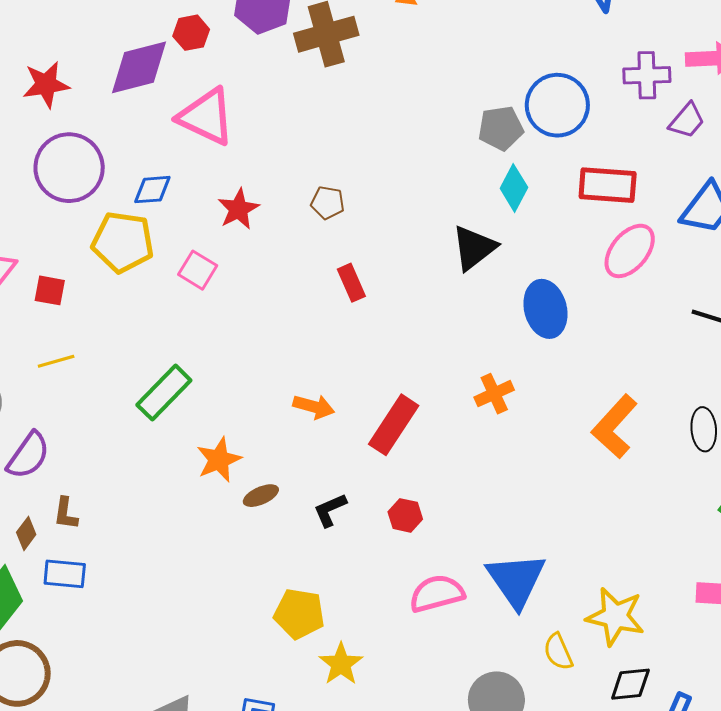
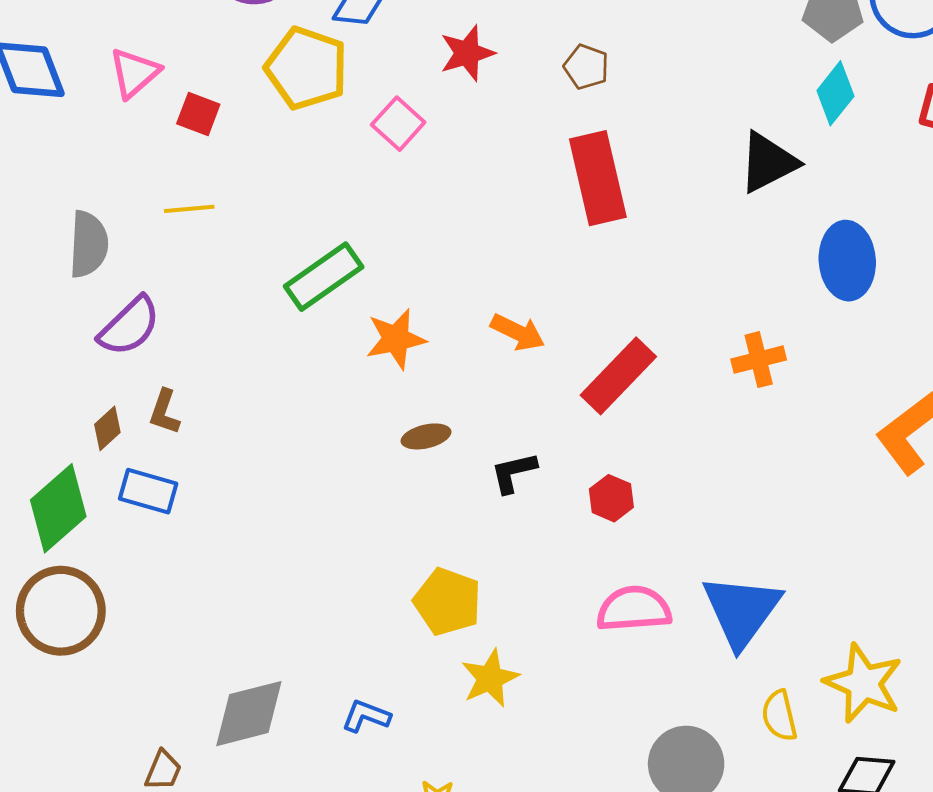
red rectangle: (351, 283) -> (598, 178), size x1.8
orange star: (219, 460) -> (396, 339), moved

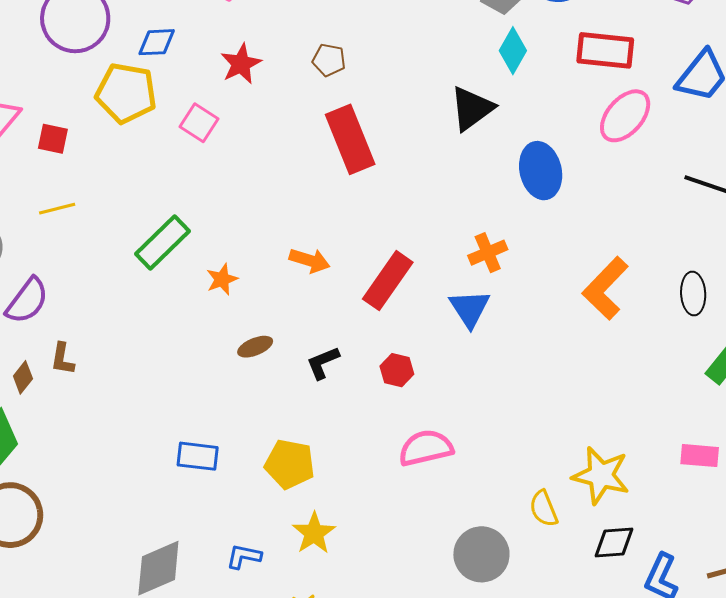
orange star: (396, 339) -> (222, 279), size x0.7
blue rectangle: (148, 491) -> (198, 456), moved
blue triangle: (742, 611) -> (470, 308), moved, size x0.7
yellow star: (490, 678) -> (314, 533), moved

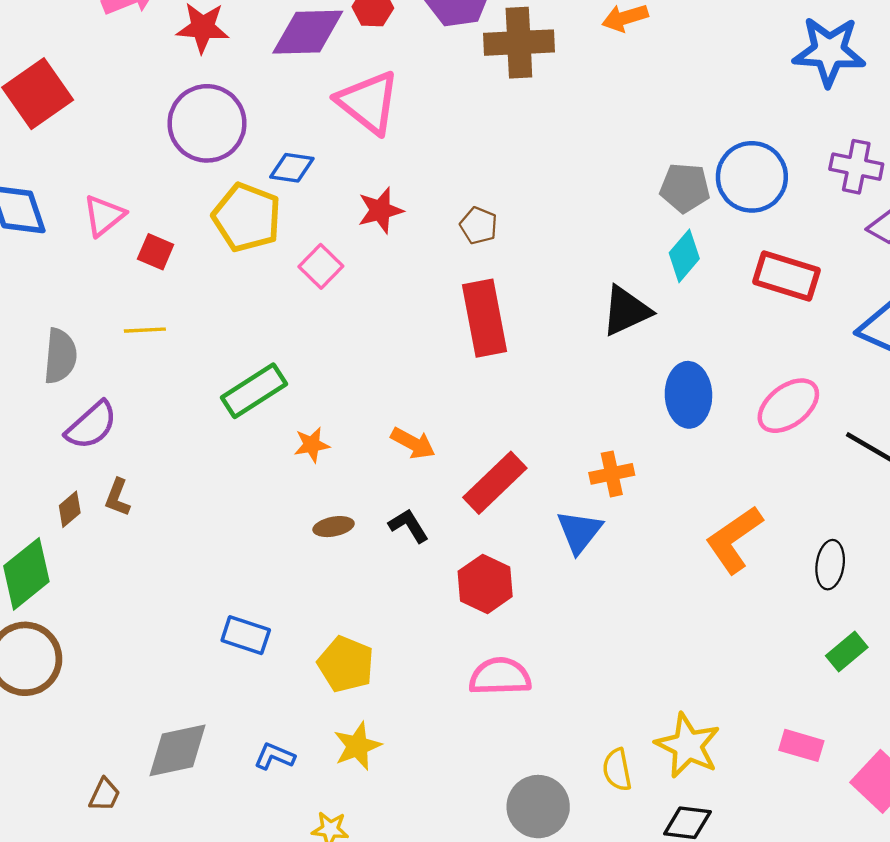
pink ellipse: (625, 116) -> (788, 406), moved
black L-shape: (323, 363) -> (409, 526), moved, turned 69
red hexagon: (397, 370) -> (485, 584), size x1.5

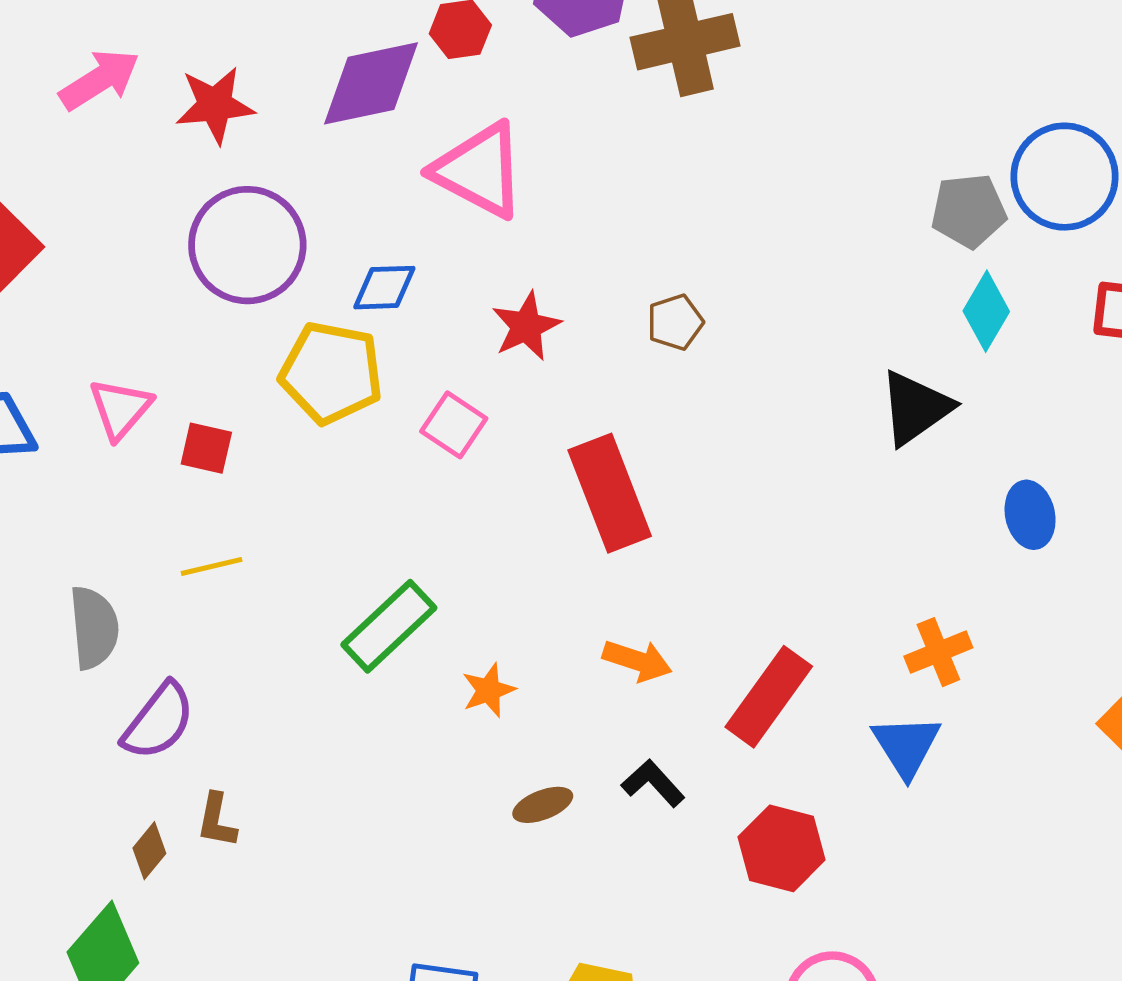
brown pentagon: (479, 226) -> (675, 322), turned -30
red rectangle: (484, 318) -> (610, 493), moved
blue ellipse: (688, 395) -> (1030, 515), size x0.7

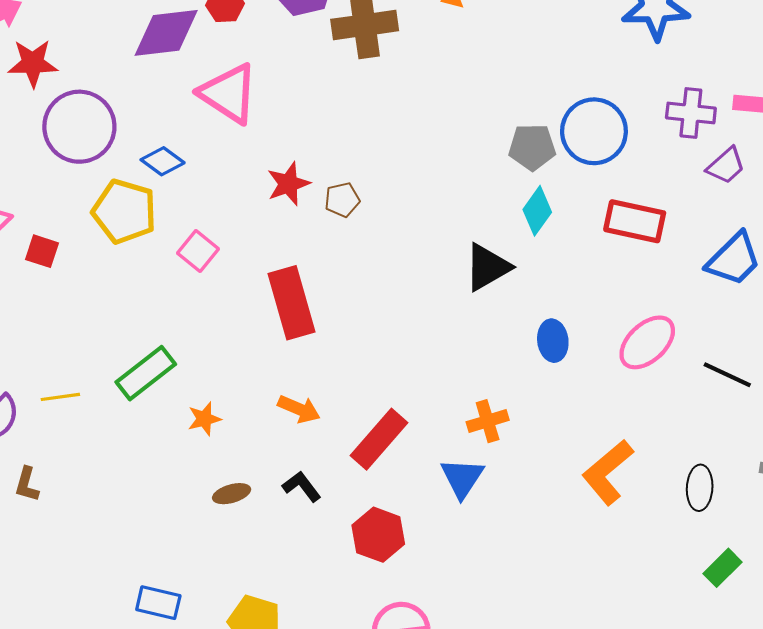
red star: (215, 105) -> (33, 63), moved
blue diamond: (384, 288) -> (163, 161), turned 33
red star: (526, 326) -> (288, 184), moved
yellow line: (212, 566) -> (60, 397), moved

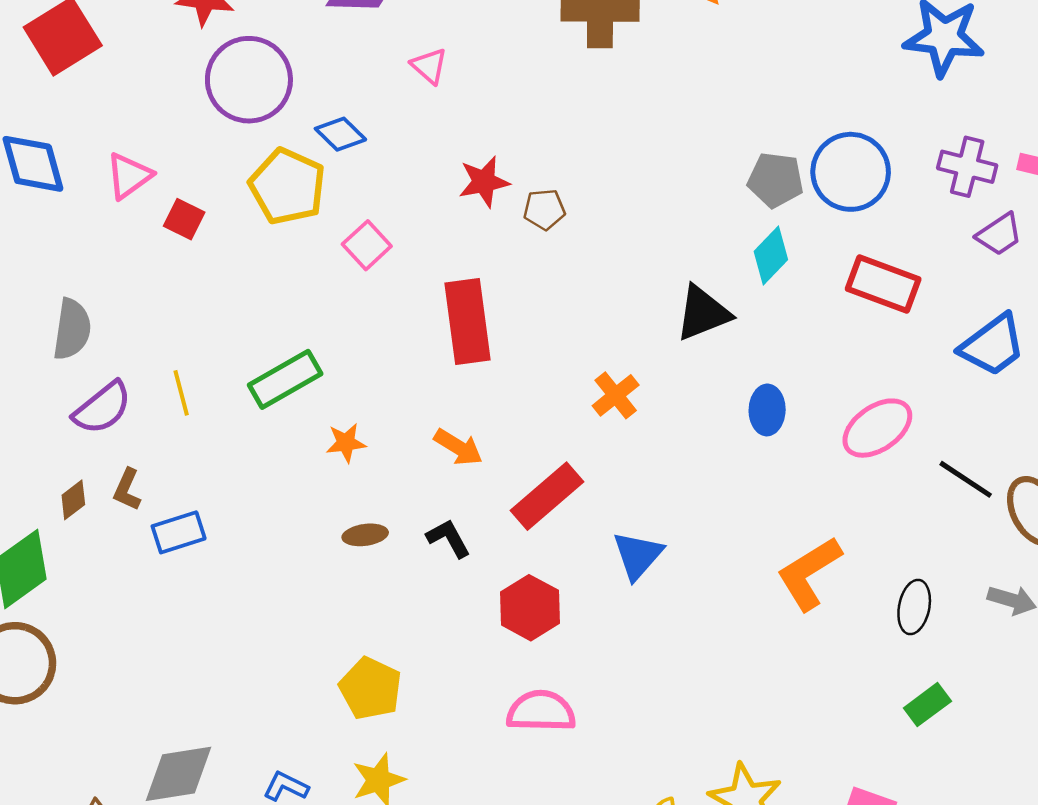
pink triangle: (229, 93) -> (429, 66), size x0.5
yellow line: (60, 397) -> (181, 393), turned 75
orange cross: (488, 421) -> (616, 395), moved, turned -30
blue rectangle: (158, 603) -> (179, 532), moved, turned -39

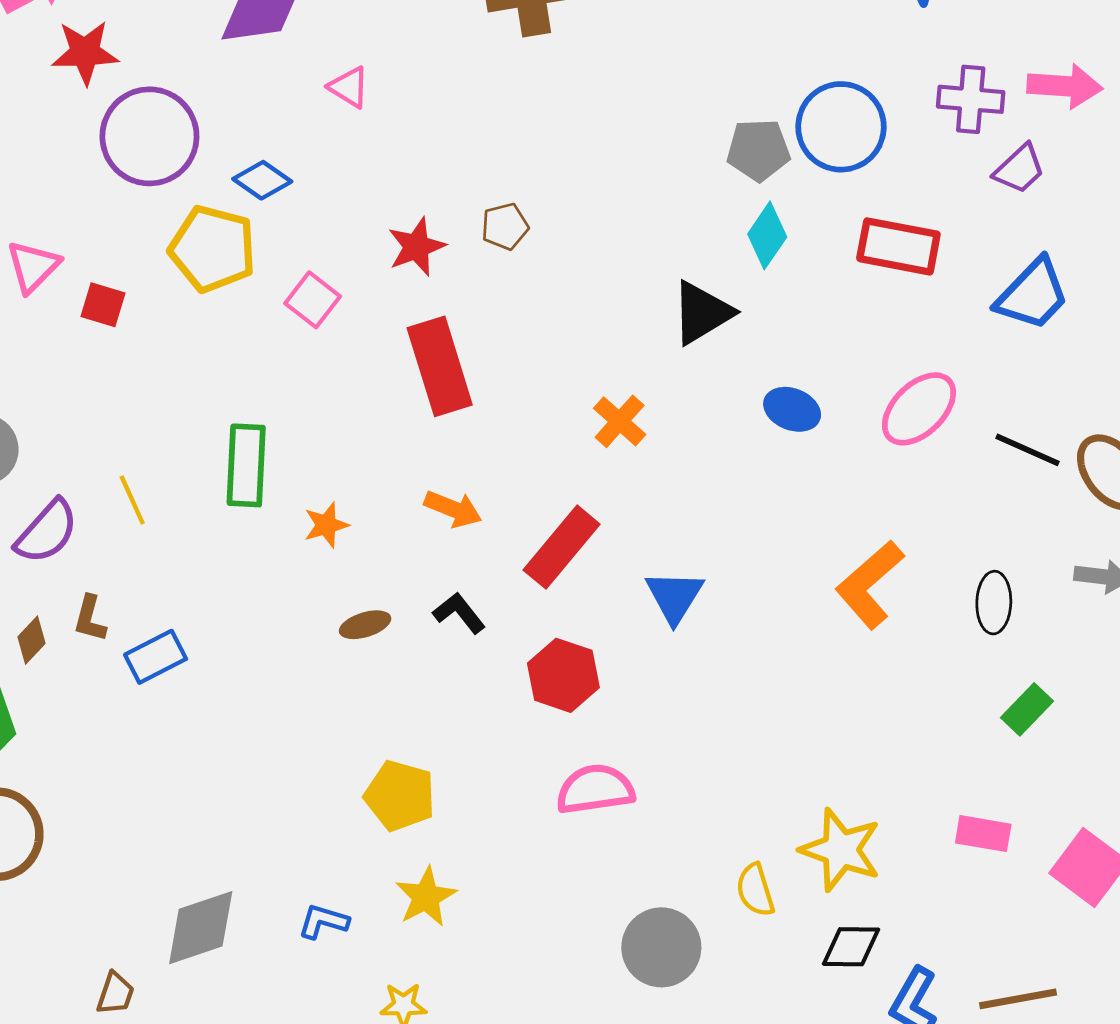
red star: (484, 182) -> (416, 247), moved
green rectangle: (285, 379) -> (246, 465), turned -48
blue ellipse: (767, 410) -> (792, 409), turned -60

